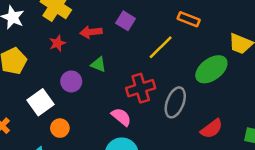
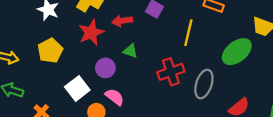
red star: (57, 43) -> (91, 32), size x1.6
yellow line: (161, 47) -> (188, 33), turned -30
pink semicircle: (121, 117) -> (115, 97), moved

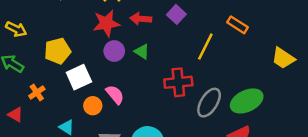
yellow pentagon: (50, 51) -> (58, 51), moved
green ellipse: (237, 52) -> (247, 101), moved
purple circle: (105, 68) -> (114, 51), moved

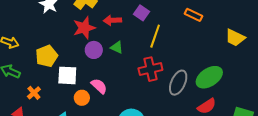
yellow line: (205, 47) -> (155, 36), moved
white square: (79, 77) -> (67, 75), turned 35

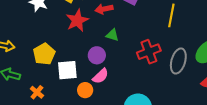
yellow line: (155, 36) -> (171, 15), moved
purple circle: (94, 50) -> (97, 55), moved
pink semicircle: (99, 86) -> (100, 76), turned 102

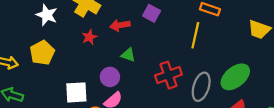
red star: (77, 20) -> (89, 37), size x0.6
yellow pentagon: (44, 54) -> (42, 53), moved

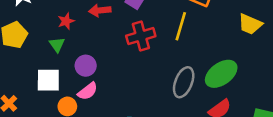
green triangle: (128, 55) -> (57, 45), moved, turned 32
red cross: (168, 75) -> (141, 36), moved

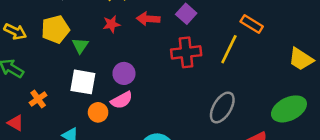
green triangle: (57, 45) -> (80, 46), moved
green ellipse: (221, 74) -> (289, 109), moved

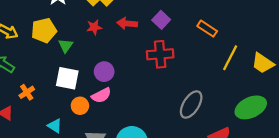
orange rectangle: (252, 24) -> (207, 29), moved
yellow line: (229, 49) -> (230, 58), moved

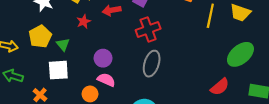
white square: (67, 78) -> (58, 70), moved
pink semicircle: (101, 95) -> (106, 80), turned -114
gray ellipse: (191, 105) -> (152, 64), moved

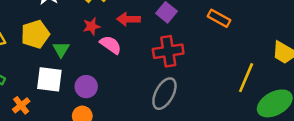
yellow line: (210, 16) -> (246, 78), moved
purple circle: (103, 58) -> (86, 87), moved
pink semicircle: (106, 80) -> (111, 45), moved

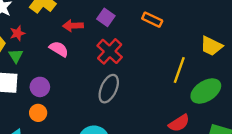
red star: (92, 26) -> (17, 33), moved
red cross: (168, 51) -> (110, 51), turned -35

